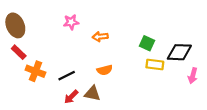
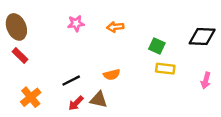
orange arrow: (100, 37) -> (115, 27), moved
black diamond: (179, 52) -> (202, 36), moved
orange cross: (35, 71) -> (31, 97), moved, turned 30

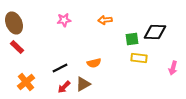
orange arrow: (115, 27) -> (105, 20), moved
black diamond: (202, 36) -> (155, 32), moved
green square: (157, 46) -> (132, 39), turned -32
brown triangle: (99, 100) -> (83, 84), turned -42

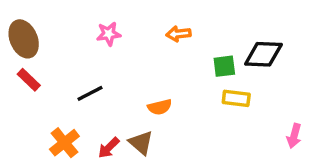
black line: (60, 68) -> (90, 93), moved
pink arrow: (173, 68) -> (294, 136), moved
orange cross: (26, 82) -> (64, 143), moved
brown triangle: (83, 84) -> (141, 143), turned -49

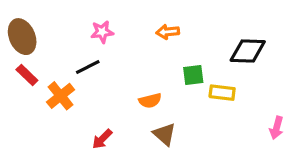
green square: (224, 66) -> (193, 75), moved
black line: (90, 93) -> (88, 67), moved
orange cross: (64, 143) -> (61, 96), moved
brown triangle: (141, 143) -> (164, 134), moved

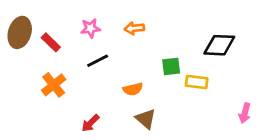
orange arrow: (168, 32) -> (134, 28), moved
brown ellipse: (22, 37) -> (20, 32), turned 40
black line: (88, 67) -> (98, 61), moved
red rectangle: (27, 75) -> (51, 42), moved

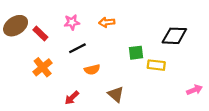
brown ellipse: (20, 32) -> (16, 26), turned 40
orange semicircle: (133, 89) -> (92, 70), moved
pink arrow: (245, 113) -> (195, 90), turned -126

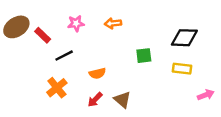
black line: (77, 48) -> (64, 56), moved
yellow rectangle: (156, 65) -> (182, 69), moved
orange cross: (43, 67) -> (57, 88), moved
red arrow: (72, 98) -> (95, 100), moved

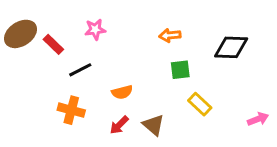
orange arrow: (113, 23) -> (170, 35), moved
yellow rectangle: (182, 69) -> (200, 104), moved, turned 36
orange cross: (57, 88) -> (71, 110), turned -36

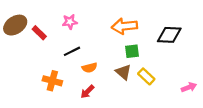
orange arrow: (170, 35) -> (124, 26), size x1.6
black line: (80, 70) -> (72, 51), moved
brown triangle: (153, 125) -> (123, 72), moved

